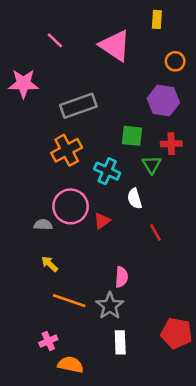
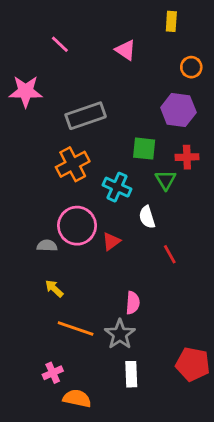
pink triangle: (115, 46) -> (126, 50), size x0.6

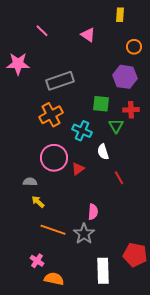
gray semicircle: (47, 246) -> (30, 182), moved
pink cross: (53, 373) -> (37, 261), turned -32
white rectangle: (131, 374) -> (103, 271), moved, size x1.4

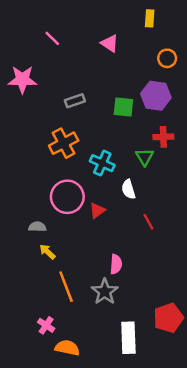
gray rectangle: (60, 81) -> (75, 101), size x0.6
green square: (101, 104) -> (123, 107), moved
orange line: (53, 230) -> (66, 287), turned 50
red pentagon: (135, 255) -> (168, 318), turned -30

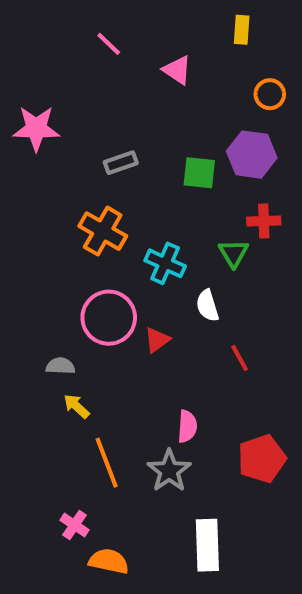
pink line: (52, 38) -> (109, 44), moved
orange cross: (64, 143) -> (103, 231), turned -32
red pentagon: (168, 318) -> (262, 459), moved

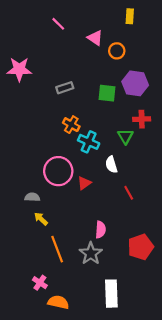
orange circle: (270, 94) -> (117, 51), moved
orange cross: (103, 231) -> (71, 125), moved, size x0.7

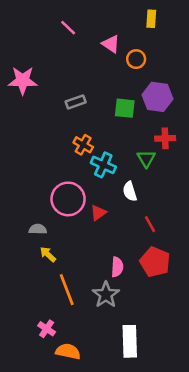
red pentagon: (141, 247) -> (155, 262), moved, turned -30

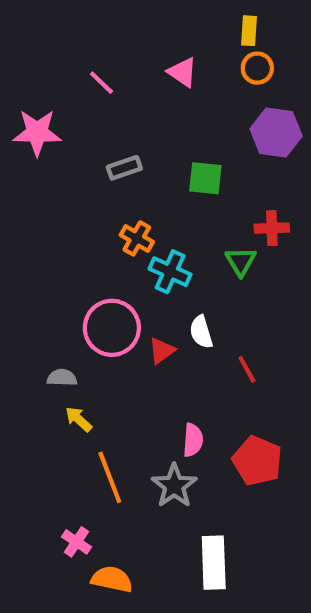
pink line: (68, 28) -> (101, 83), moved
orange circle: (136, 59) -> (257, 68), moved
purple hexagon: (158, 97) -> (276, 132), moved
white semicircle: (130, 191) -> (201, 332), moved
red pentagon: (155, 262) -> (257, 461), moved

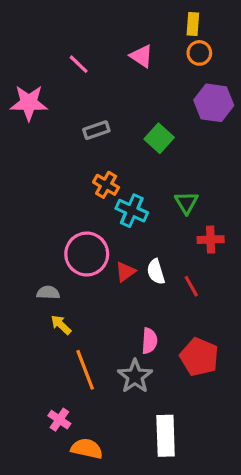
green square: (205, 178) -> (159, 138), turned 36
red cross: (272, 228) -> (211, 240), moved
white semicircle: (201, 332) -> (156, 272), moved

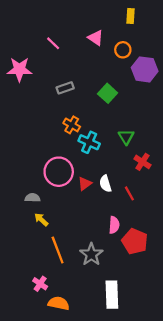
orange circle: (199, 53) -> (123, 50), moved
red cross: (211, 240) -> (142, 162), turned 35
pink semicircle: (149, 341) -> (114, 225), moved

